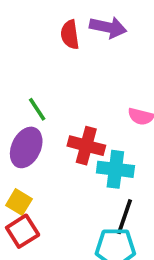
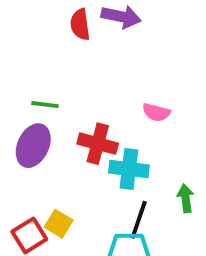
green line: (37, 109) -> (45, 105), turned -50
yellow square: (19, 202) -> (59, 224), moved

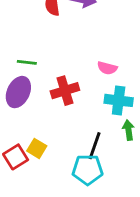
red cross: (98, 144) -> (65, 91), turned -32
cyan cross: (129, 169) -> (119, 100), moved

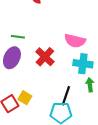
pink semicircle: (107, 68) -> (75, 41), size x1.5
red cross: (65, 91) -> (45, 57), turned -30

